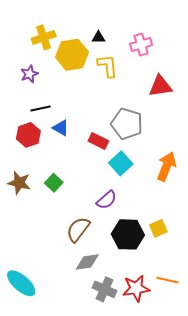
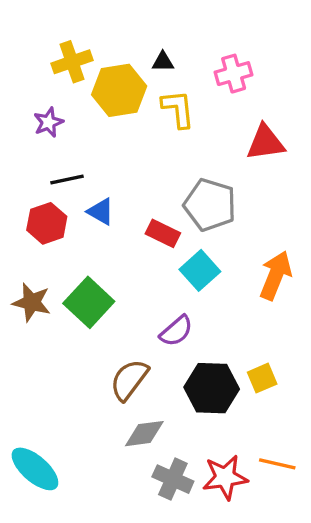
green square: (54, 183) -> (89, 302), size x1.6

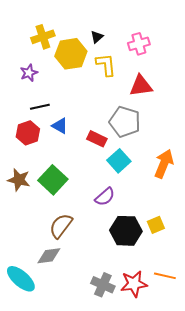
black triangle: (163, 62) -> (97, 37), turned -40
red triangle: (265, 143) -> (141, 86), moved
brown semicircle: (129, 380) -> (61, 226), moved
gray diamond: (144, 434) -> (49, 256), moved

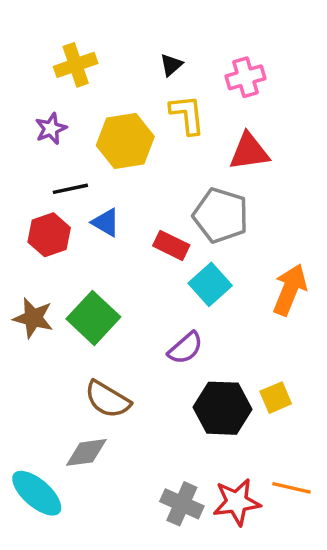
yellow hexagon: (71, 54) -> (125, 141), moved
brown semicircle: (61, 226) -> (108, 399), turned -96

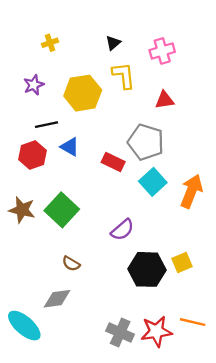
yellow cross: (76, 65) -> (50, 43), size x0.6
red triangle: (249, 152) -> (165, 100), size x0.7
cyan square: (210, 284) -> (153, 182), moved
brown semicircle: (108, 399) -> (71, 264), size x0.6

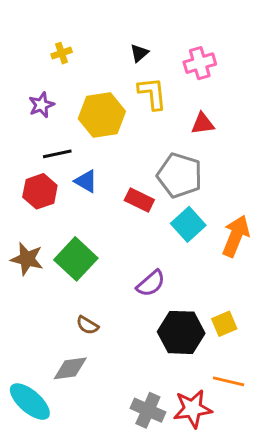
orange line: (193, 322) -> (229, 381), moved

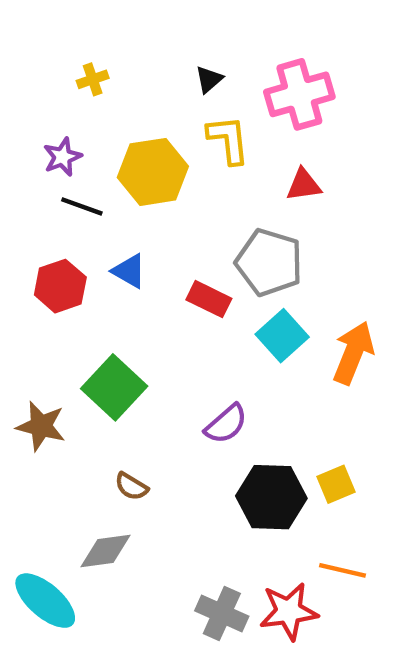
pink cross: (200, 63) -> (299, 94), size x1.4
black line: (57, 154) -> (82, 206), moved, turned 32
brown star: (27, 259) -> (41, 426), moved

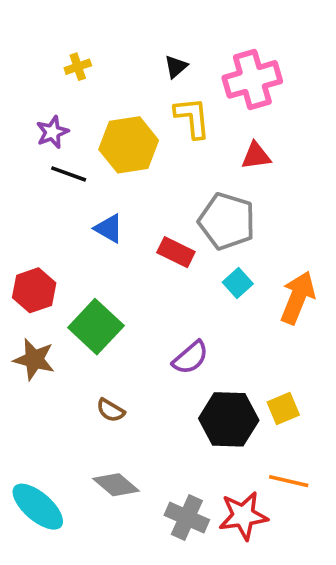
red hexagon: (60, 286) -> (34, 290), moved
cyan square: (282, 336) -> (238, 283), size x0.7
gray diamond: (106, 551) -> (116, 485), moved, turned 48

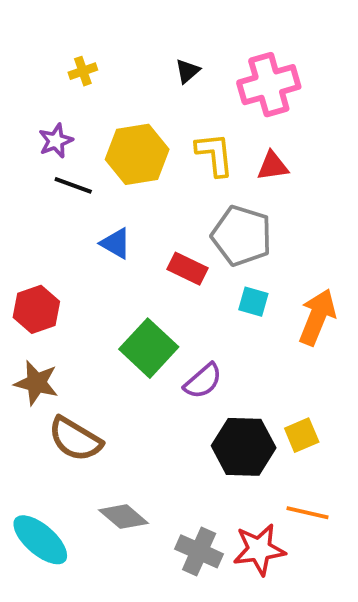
yellow L-shape: (192, 118) -> (215, 154), moved
cyan square: (238, 283) -> (253, 302), turned -32
green square: (96, 327) -> (149, 348), moved
brown semicircle: (111, 410) -> (75, 439), moved, size x1.8

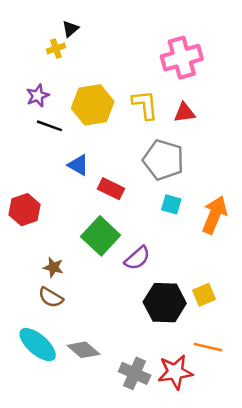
black triangle: (187, 71) -> (70, 29), moved
red rectangle: (187, 269) -> (111, 189), moved
brown star: (36, 383) -> (53, 267), moved, size x0.7
brown semicircle: (75, 439) -> (51, 297), size x0.7
cyan ellipse: (40, 540) -> (38, 345), moved

